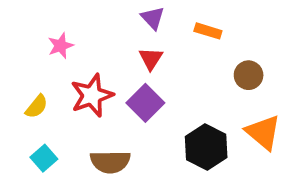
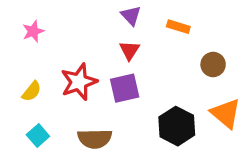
pink star: (61, 46) -> (33, 31), moved
purple square: (145, 103) -> (125, 88), turned 32

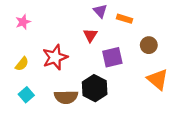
purple triangle: (131, 16) -> (100, 11), moved
purple square: (125, 88) -> (112, 57), moved
black hexagon: (177, 126) -> (95, 88), moved

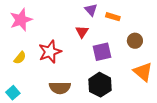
pink star: (23, 22) -> (21, 20), size x1.6
black hexagon: (95, 88) -> (100, 85), moved
cyan square: (26, 95) -> (13, 93), moved

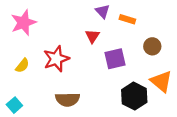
black hexagon: (100, 85) -> (134, 96), moved

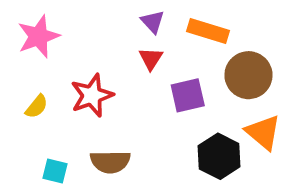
purple triangle: (103, 11) -> (153, 22), moved
orange rectangle: (127, 19) -> (208, 31), size x1.5
brown circle: (152, 46) -> (248, 75), size x1.6
cyan square: (14, 105) -> (55, 171), moved, turned -35

